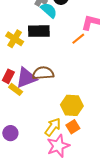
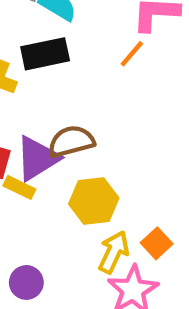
yellow hexagon: (72, 105) -> (94, 201), moved

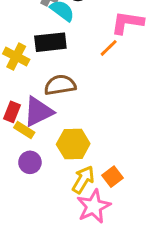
brown semicircle: (71, 141) -> (60, 85), moved
purple circle: (26, 282) -> (30, 162), moved

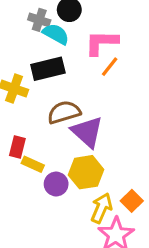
pink L-shape: (127, 23) -> (101, 43), moved
purple triangle: (38, 112) -> (87, 132), moved, turned -44
purple circle: (30, 162) -> (56, 184), moved

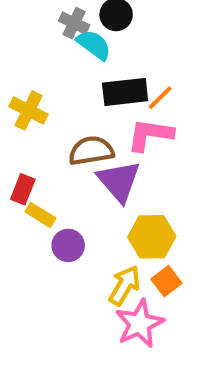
pink L-shape: (101, 43) -> (150, 135), moved
black rectangle: (48, 69) -> (125, 92), moved
yellow hexagon: (86, 172) -> (152, 237), moved

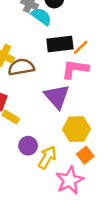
brown semicircle: (91, 151) -> (21, 67), moved
purple circle: (68, 245) -> (28, 146), moved
yellow arrow: (125, 285) -> (47, 157), moved

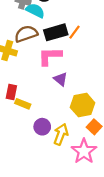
brown semicircle: (21, 67) -> (26, 34), moved
pink L-shape: (75, 69) -> (50, 56), moved
purple triangle: (57, 97) -> (60, 79), size x0.6

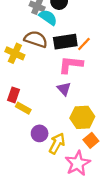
brown semicircle: (26, 34) -> (36, 39), turned 30
pink L-shape: (50, 56) -> (71, 65), moved

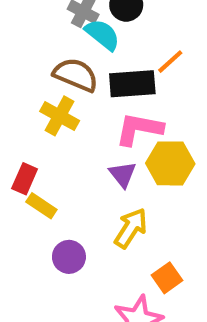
orange line: (84, 44) -> (170, 62), moved
yellow cross: (15, 53) -> (60, 116), moved
yellow hexagon: (82, 117) -> (170, 163), moved
yellow arrow: (57, 143) -> (131, 228), moved

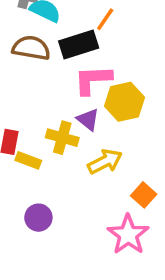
yellow cross: (60, 116) -> (62, 138), moved
yellow arrow: (131, 228) -> (105, 162), turned 44
purple circle: (69, 257) -> (38, 218), moved

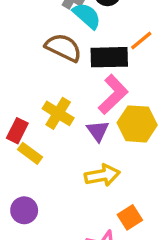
pink L-shape: (93, 80) -> (113, 94), turned 123
yellow cross: (62, 138) -> (58, 113), moved

